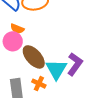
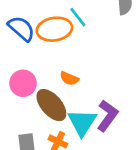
orange semicircle: (17, 29) -> (69, 78), moved

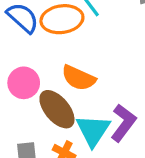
orange semicircle: (69, 78) -> (79, 78), size x1.5

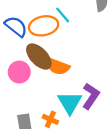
brown ellipse: (57, 109) -> (39, 57), moved

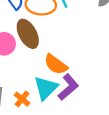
orange semicircle: (58, 66) -> (56, 64), moved

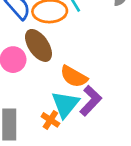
orange cross: (22, 99) -> (50, 120), moved

